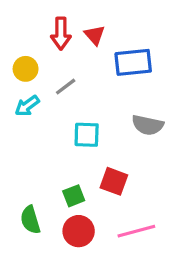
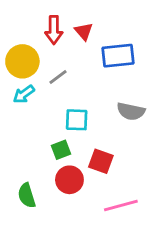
yellow circle: (26, 69) -> (22, 61), size x1.5
green square: (74, 196) -> (61, 150), moved
red circle: (79, 231) -> (69, 180), moved

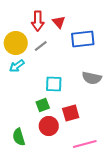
gray line: (58, 77) -> (41, 46), moved
red square: (101, 161) -> (71, 113), turned -36

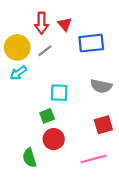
red square: (71, 113) -> (103, 125), moved
green semicircle: (19, 137) -> (29, 158), moved

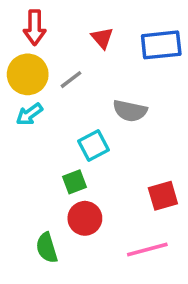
red arrow: (42, 23) -> (35, 28), moved
blue rectangle: (91, 43) -> (161, 45), moved
gray semicircle: (101, 86) -> (130, 111), moved
cyan square: (59, 93) -> (94, 145), turned -30

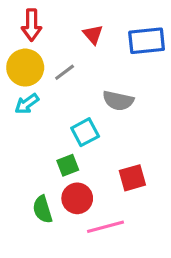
red square: (163, 196) -> (132, 178), moved
green semicircle: (47, 248) -> (43, 209), moved
pink line: (147, 250) -> (106, 227), moved

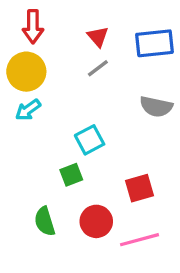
gray line: (65, 72) -> (98, 68), moved
gray semicircle: (118, 101) -> (156, 107), moved
red circle: (77, 198) -> (96, 221), moved
pink line: (106, 227) -> (140, 240), moved

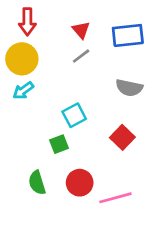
red square: (140, 188) -> (122, 137), moved, turned -30

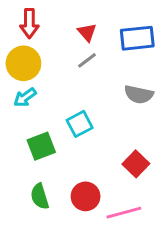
red square: (122, 137) -> (136, 164), moved
green square: (59, 144) -> (41, 146), moved, size x1.4

